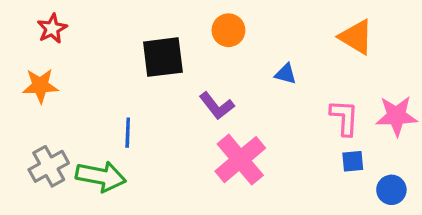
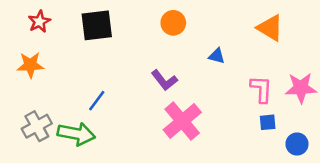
black square: (163, 57) -> (97, 25), moved
blue line: (128, 133) -> (97, 101), turned 35

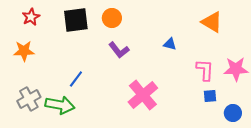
orange circle: (173, 23) -> (112, 18), moved
purple L-shape: (164, 80) -> (119, 50), moved

